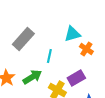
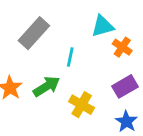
purple rectangle: (76, 78) -> (125, 86), moved

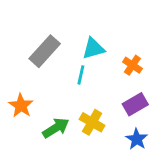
cyan triangle: (103, 26) -> (93, 48), moved
green arrow: (46, 86) -> (56, 128), moved

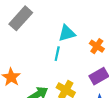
gray rectangle: (45, 51) -> (21, 18), moved

